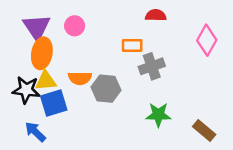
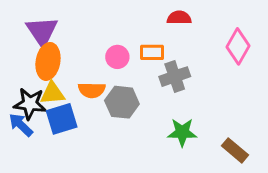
pink circle: (75, 26) -> (117, 57), moved
blue arrow: (35, 132) -> (21, 125), moved

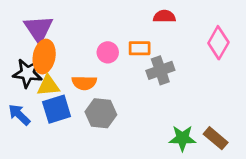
gray hexagon: (122, 102) -> (101, 113), moved
black star: (30, 104) -> (28, 73), moved
green star: (182, 132) -> (182, 138), moved

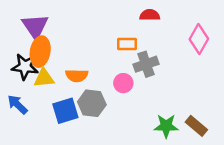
pink circle: (108, 52) -> (123, 83), moved
blue square: (57, 109) -> (65, 111), moved

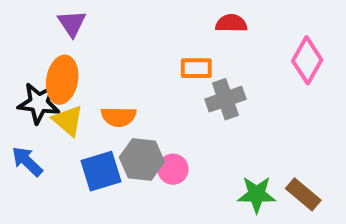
purple triangle: (35, 26) -> (72, 23), moved, size x0.7
yellow triangle: (44, 78) -> (68, 121), turned 45
pink circle: (123, 83) -> (173, 169), moved

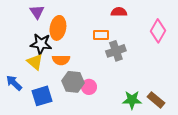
orange ellipse: (62, 80) -> (58, 28), moved
black star: (39, 103) -> (41, 44), moved
blue square: (101, 171) -> (42, 96), moved

